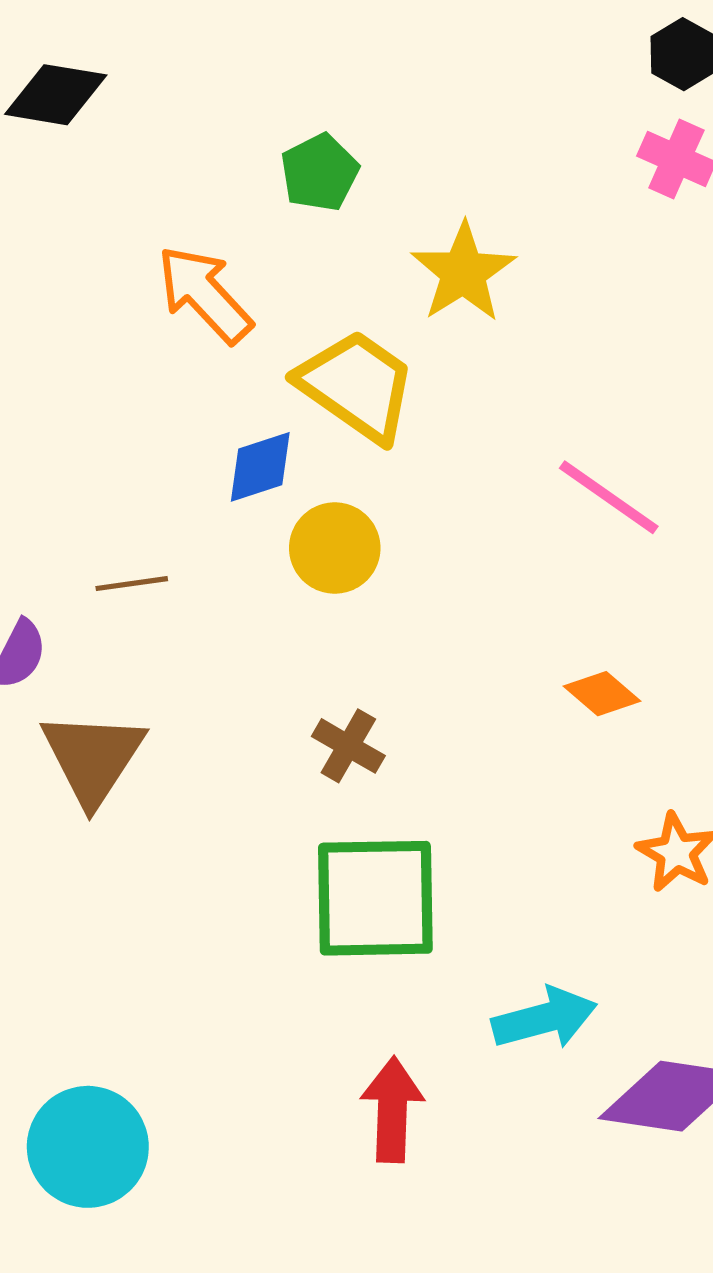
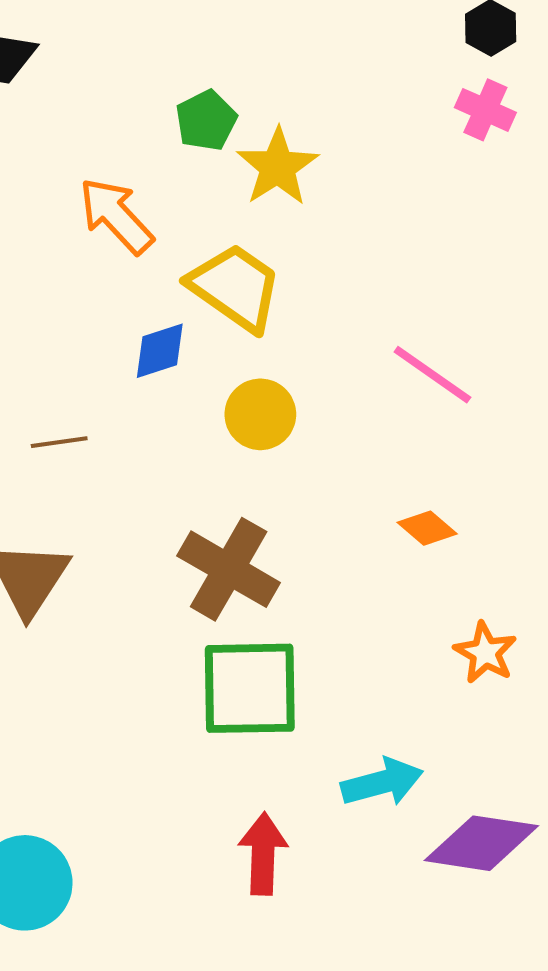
yellow star: (463, 272) -> (278, 167), moved
yellow circle: (335, 548) -> (260, 414), moved
brown cross: (348, 746) -> (229, 569), size x1.8

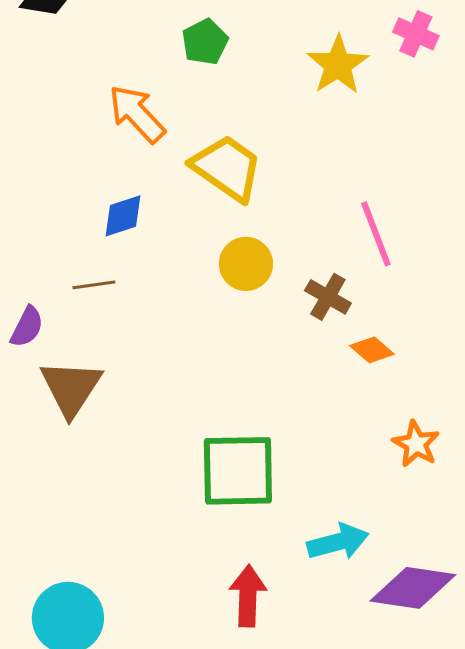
yellow star: (278, 167) -> (338, 65), moved
blue diamond: (160, 351) -> (123, 216), moved
pink line: (432, 375) -> (376, 234), turned 34
brown cross: (229, 569) -> (328, 297), moved, size x0.6

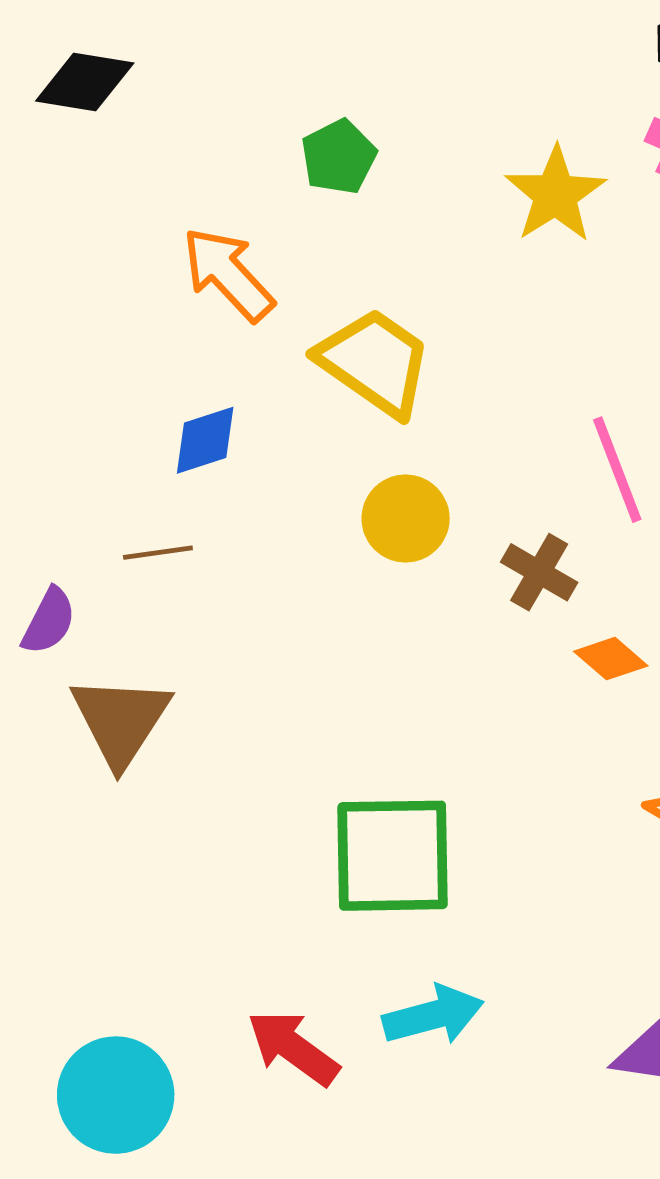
cyan arrow: (338, 542) -> (433, 1015), moved
red arrow: (248, 596) -> (293, 1048), moved, turned -56

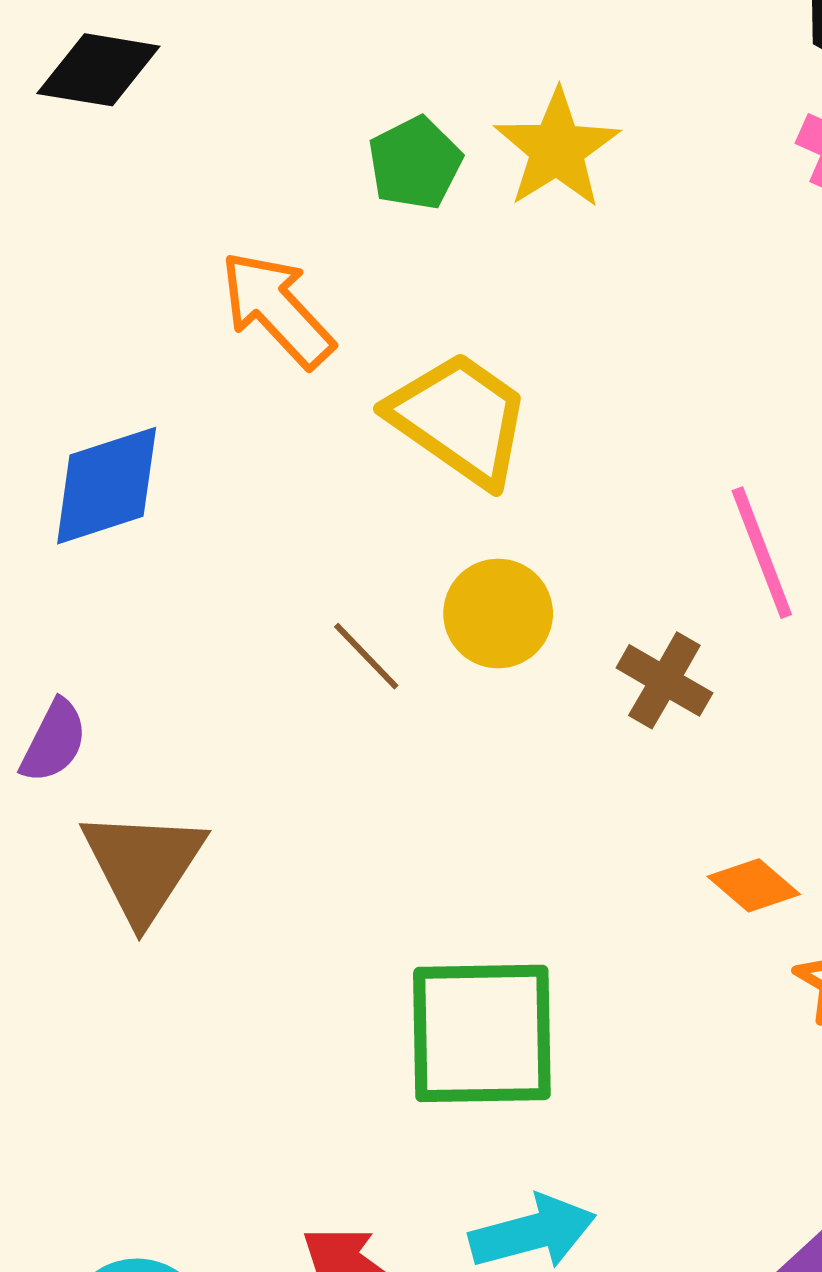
yellow star: (555, 194) -> (557, 149), moved
blue diamond: (205, 440) -> (107, 486), moved, size x1.4
brown line: (158, 553) -> (366, 656), moved, turned 54
orange diamond: (611, 659) -> (754, 885), moved

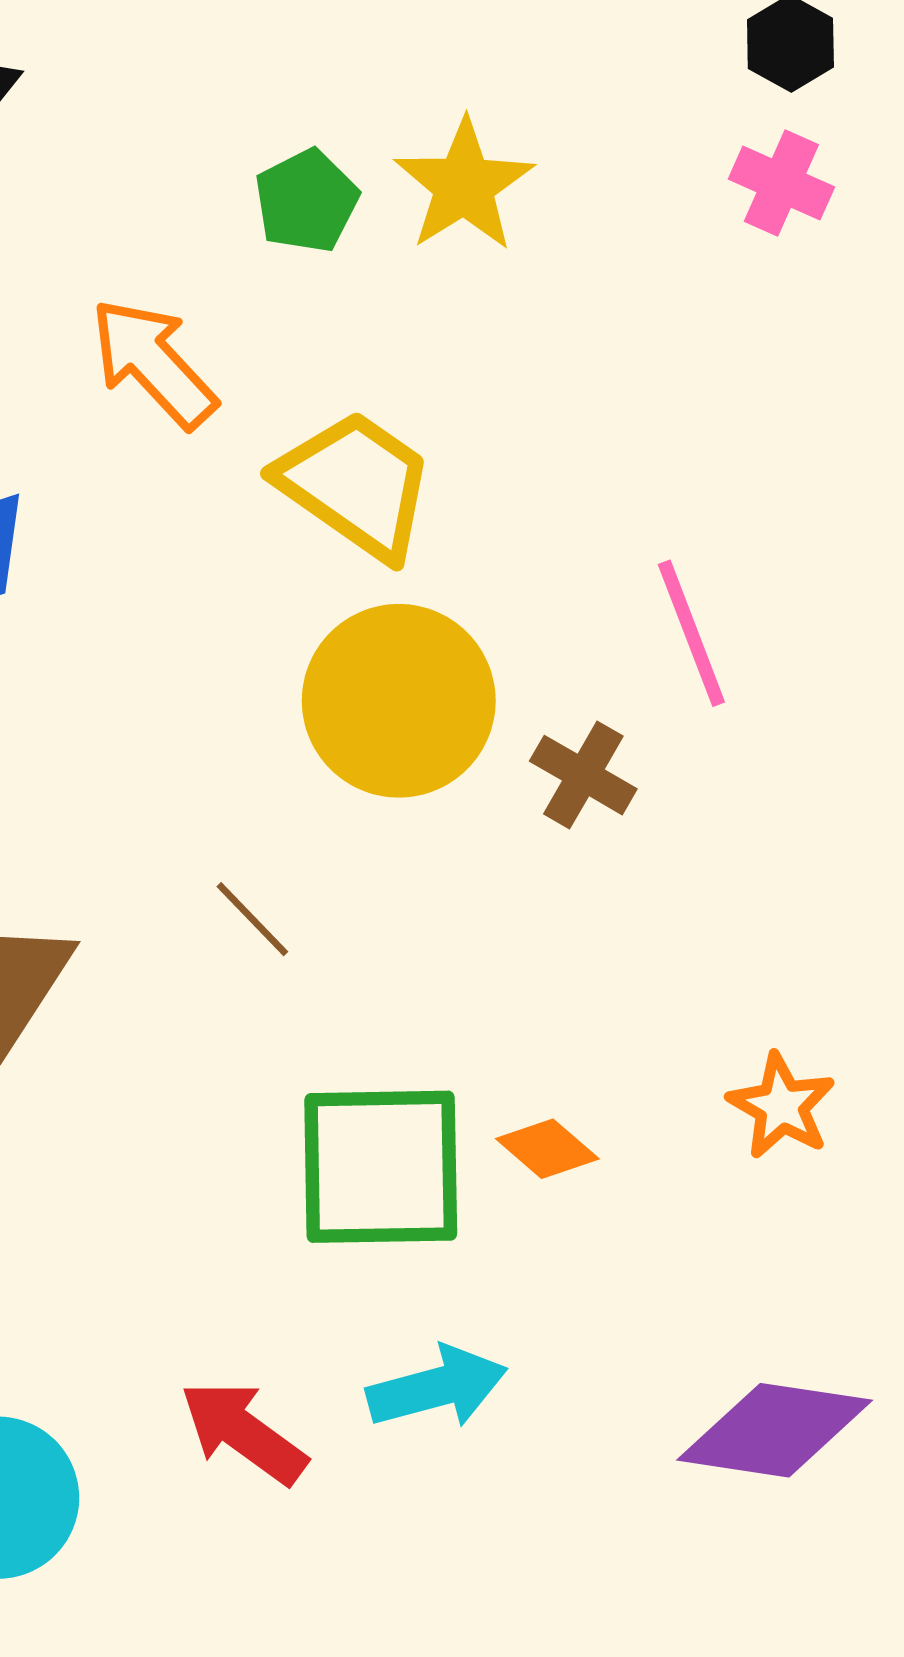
yellow circle: (498, 614) -> (399, 701), size x1.6
brown line: (366, 656) -> (252, 919), moved
orange diamond: (754, 885) -> (547, 1149), moved

